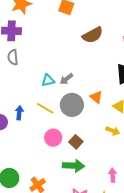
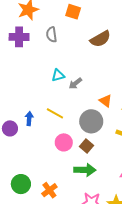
gray semicircle: (13, 57) -> (52, 34), moved
cyan triangle: (48, 80) -> (58, 75), moved
gray circle: (72, 105) -> (91, 121), moved

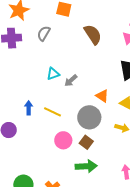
gray semicircle: (52, 34) -> (44, 33), turned 42
brown semicircle: (100, 39) -> (93, 34), turned -90
blue arrow: (29, 119) -> (29, 108), moved

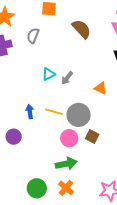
gray circle: (89, 117) -> (79, 115), moved
green arrow: (86, 166) -> (66, 164), moved

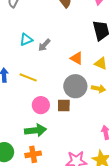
gray circle: (79, 115) -> (75, 86), moved
brown square: (92, 136) -> (64, 106), turned -32
orange cross: (66, 188) -> (33, 154), turned 35

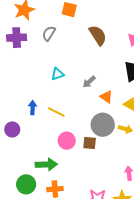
gray arrow: (44, 45) -> (89, 82), moved
green arrow: (35, 130) -> (46, 165), moved

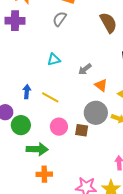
gray semicircle: (49, 33) -> (60, 19), moved
brown semicircle: (98, 35) -> (108, 23), moved
green circle: (26, 184) -> (21, 125), moved

